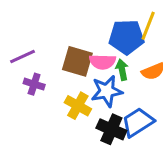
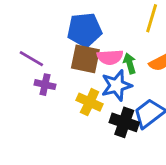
blue pentagon: (126, 37) -> (85, 30), moved
purple line: (23, 57) -> (31, 59), turned 60

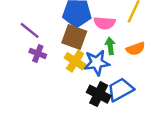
pink semicircle: (110, 57) -> (105, 23), moved
yellow cross: (90, 102) -> (75, 61), moved

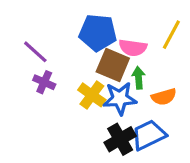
brown square: (74, 37) -> (113, 65), moved
orange semicircle: (136, 49) -> (164, 97), moved
black cross: (99, 94) -> (120, 139), turned 30

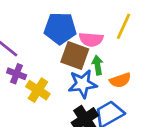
yellow cross: (92, 95) -> (38, 90), moved

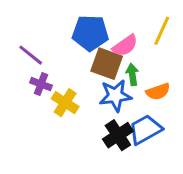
pink semicircle: (91, 39) -> (125, 46), turned -40

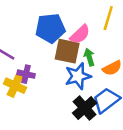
purple cross: (41, 84) -> (26, 74), moved
yellow cross: (65, 103) -> (15, 86), moved

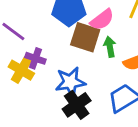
blue star: (78, 76) -> (70, 82), moved
black cross: (85, 108) -> (77, 105), moved

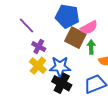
yellow cross: (21, 70) -> (38, 66), moved
black cross: (77, 105) -> (62, 83), turned -36

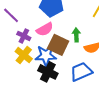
pink semicircle: (89, 27) -> (45, 29), moved
brown square: (75, 38) -> (58, 45), moved

